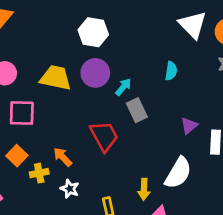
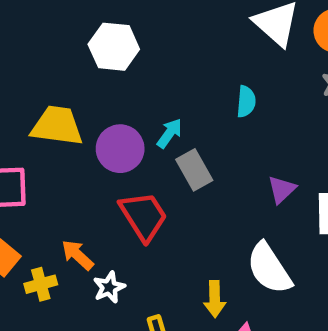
purple circle: (95, 73) -> (120, 149), moved
white semicircle: (178, 173) -> (269, 268), turned 120
white star: (70, 189) -> (109, 287), moved, turned 30

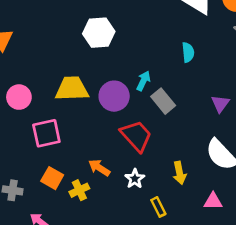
white star: (109, 287) -> (135, 179), moved
yellow arrow: (215, 299) -> (180, 173), moved

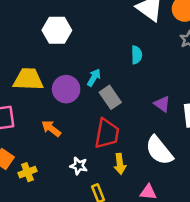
purple triangle: (220, 104) -> (162, 104), turned -36
red trapezoid: (136, 136) -> (107, 134), moved, turned 48
orange arrow: (99, 168) -> (51, 128), moved
white star: (135, 179) -> (79, 166), turned -30

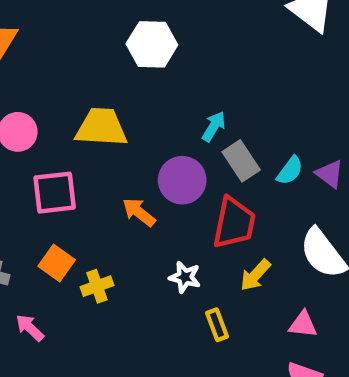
cyan semicircle: (137, 55) -> (290, 171), moved, turned 36
purple circle: (66, 89) -> (182, 180), moved
yellow arrow: (120, 164) -> (255, 275), turned 48

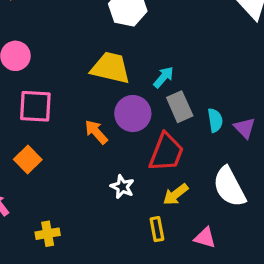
yellow trapezoid: (101, 127) -> (111, 68), moved
cyan semicircle: (290, 171) -> (215, 120), turned -55
yellow cross: (97, 286) -> (48, 234), moved
yellow rectangle: (217, 325) -> (157, 229), moved

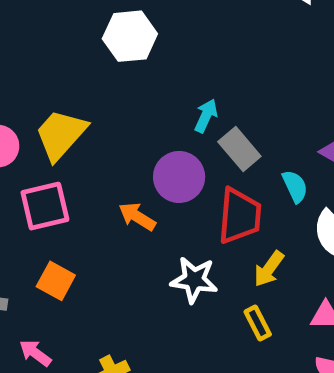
yellow trapezoid: (111, 68) -> (61, 135), moved, turned -45
cyan semicircle: (215, 120) -> (295, 186), moved
white star: (122, 187) -> (194, 280), size x1.4

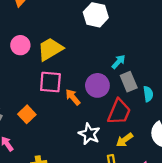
cyan semicircle: (295, 186) -> (148, 94), moved
pink square: (45, 206) -> (50, 82), moved

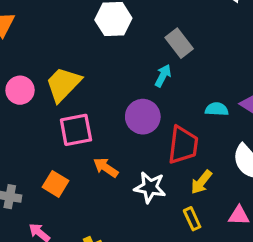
gray rectangle: (129, 82) -> (179, 43), moved
cyan semicircle: (148, 94) -> (217, 109), turned -64
orange arrow: (73, 97) -> (106, 167), moved

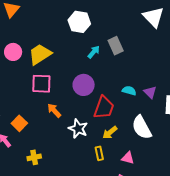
cyan arrow: (163, 76) -> (94, 52), moved
orange square: (55, 184) -> (19, 123), moved

